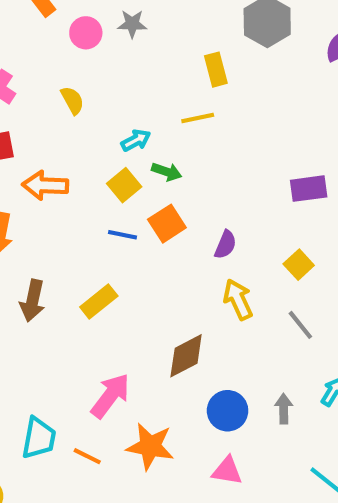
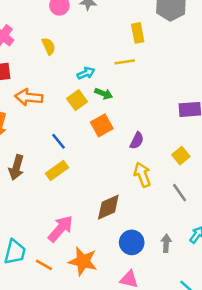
blue line: (122, 235) -> (59, 141), moved, turned 36

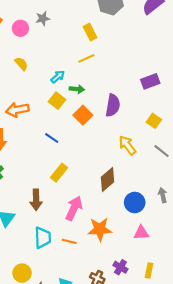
purple semicircle: (137, 141) -> (113, 105), moved, size x1.5
brown arrow: (16, 167) -> (36, 200), moved
yellow rectangle: (57, 170) -> (59, 173), moved

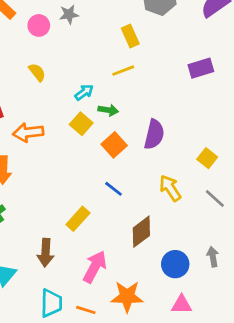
purple rectangle: (150, 81) -> (201, 68), moved
blue line: (52, 138) -> (114, 189), moved

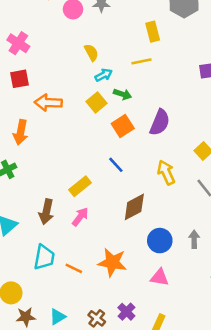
yellow semicircle: (37, 72) -> (91, 52), moved
pink arrow: (95, 267) -> (80, 217), moved, size x0.7

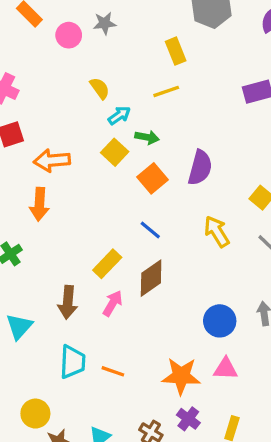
orange arrow: (21, 132) -> (39, 204), moved
brown diamond: (134, 207) -> (151, 278), moved
orange star: (112, 262) -> (181, 376), moved

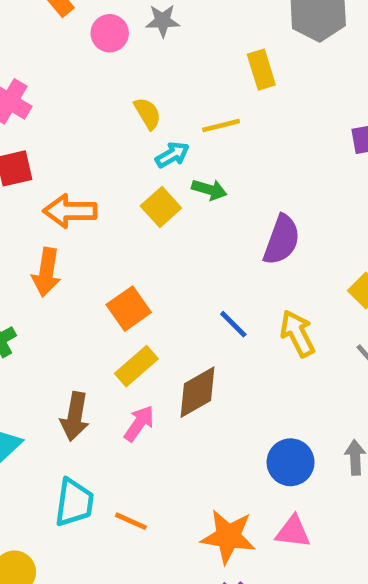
yellow line: (166, 91) -> (221, 125), moved
orange square: (152, 178) -> (129, 309), moved
blue line: (150, 230) -> (233, 324), moved

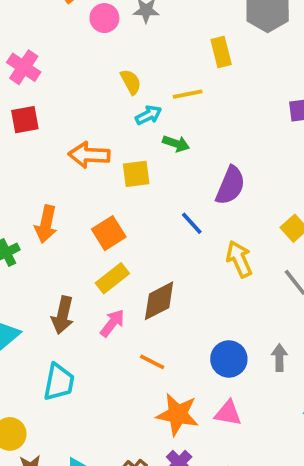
yellow square: (161, 207) -> (136, 174), moved, turned 32
orange arrow: (70, 211) -> (89, 155), moved
orange arrow: (46, 272) -> (46, 224), moved
blue line: (233, 324) -> (192, 223), moved
orange line: (131, 521) -> (152, 362), moved

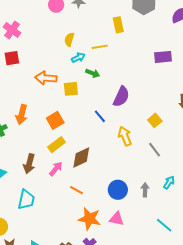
yellow semicircle: (131, 82) -> (69, 39), turned -136

